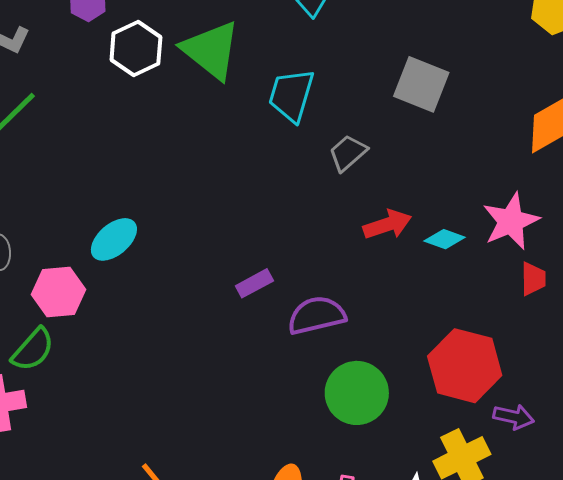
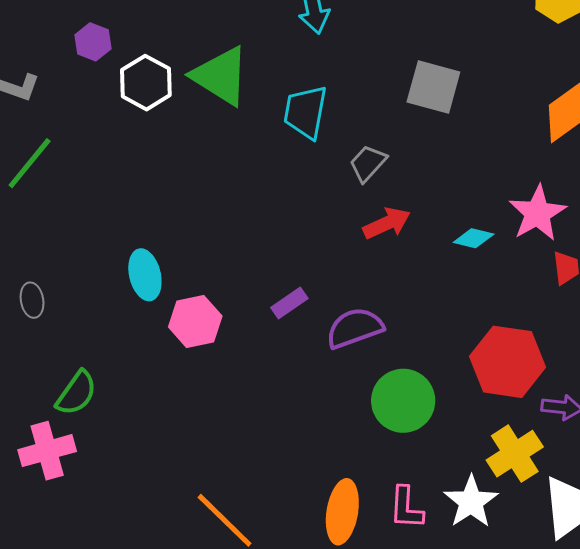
red arrow: (387, 225) -> (387, 223), moved
cyan ellipse: (114, 239) -> (145, 275), turned -57
pink hexagon: (59, 292) -> (195, 321), moved

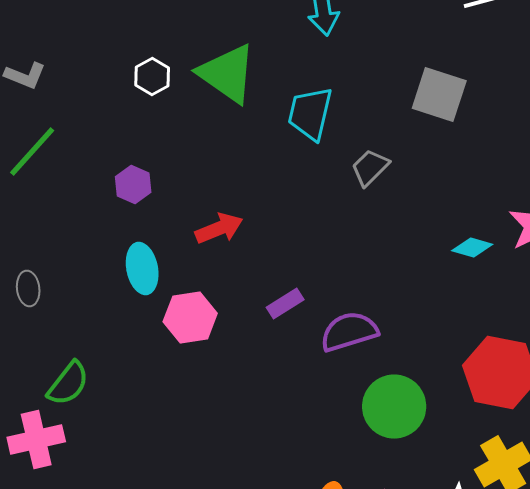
purple hexagon: (93, 42) -> (133, 184), moved
white hexagon: (146, 83) -> (152, 76), size x0.7
red arrow: (387, 223) -> (219, 228), moved

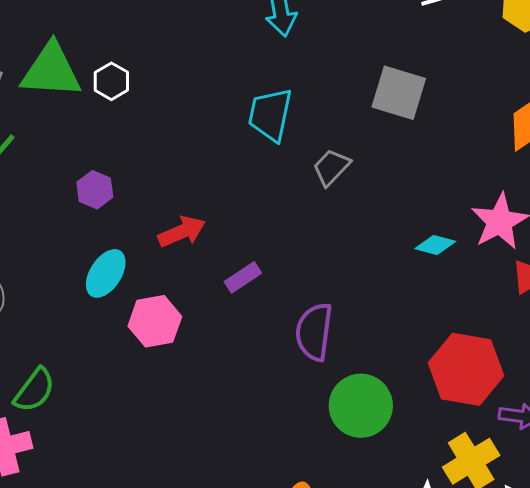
green triangle: (227, 74) -> (51, 71), moved, turned -30
cyan ellipse: (142, 268) -> (106, 273), turned 45
purple rectangle: (285, 304) -> (243, 277), moved
purple semicircle: (349, 332) -> (314, 332), turned -64

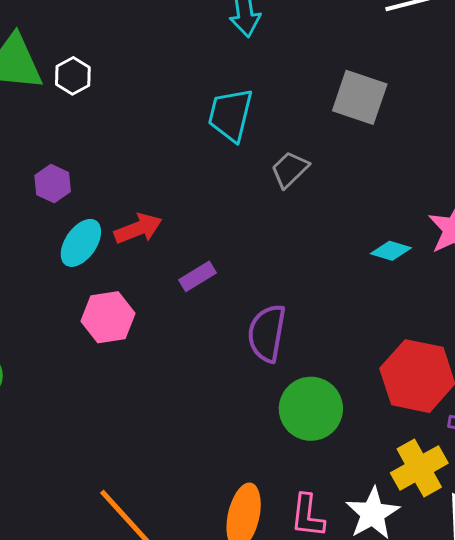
cyan ellipse: (106, 273) -> (81, 243), moved

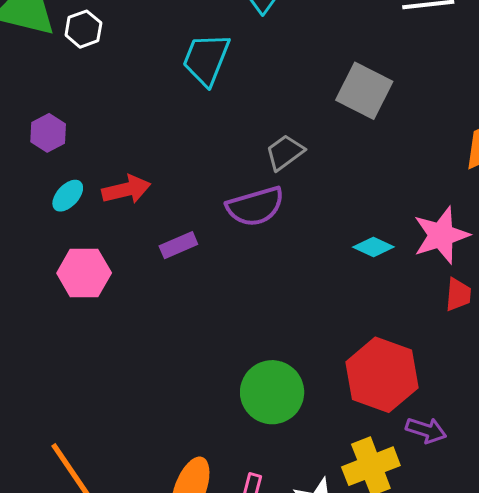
cyan trapezoid: (230, 115) -> (206, 59), moved
cyan ellipse: (81, 243) -> (68, 196), size x0.7
purple semicircle: (267, 333) -> (255, 206), moved, turned -124

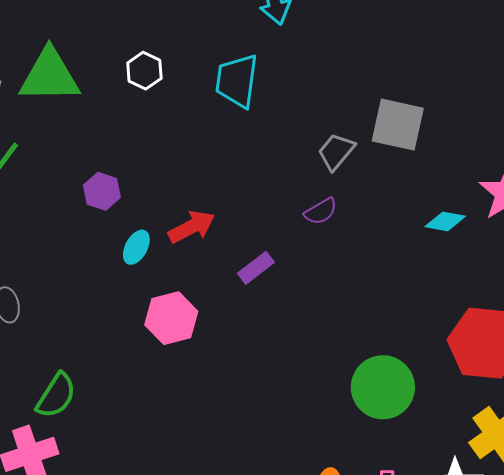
white hexagon: (83, 29) -> (144, 71), moved
gray square: (364, 91) -> (398, 125), moved
purple semicircle: (255, 206) -> (321, 211), size x0.6

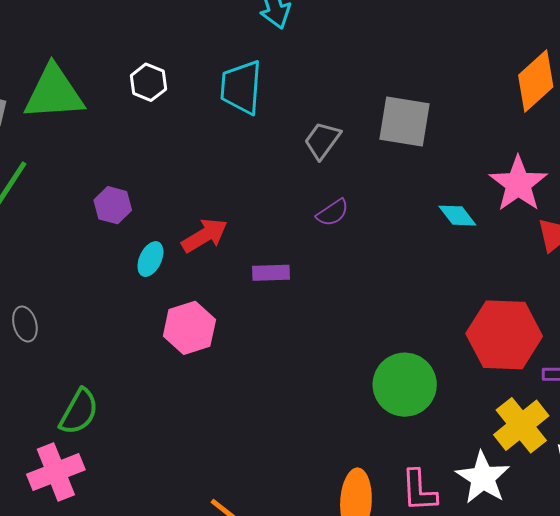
gray trapezoid: (336, 152) -> (322, 140), moved
cyan diamond: (445, 221) -> (457, 216), turned 45
purple rectangle: (256, 268) -> (271, 273), turned 39

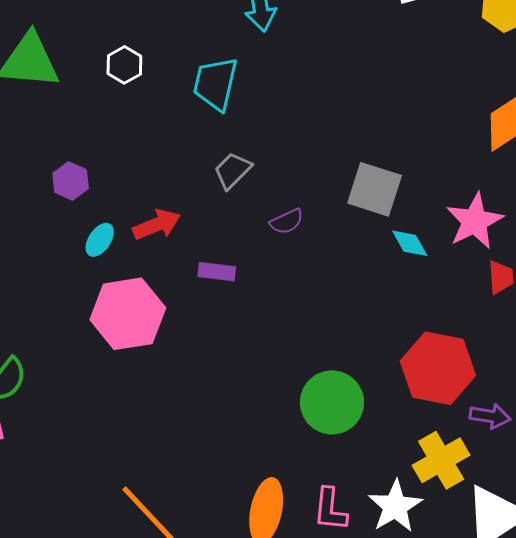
gray square: (404, 122) -> (375, 189), moved
gray trapezoid: (322, 140) -> (233, 171), moved
pink hexagon: (189, 328) -> (128, 314), size x1.4

